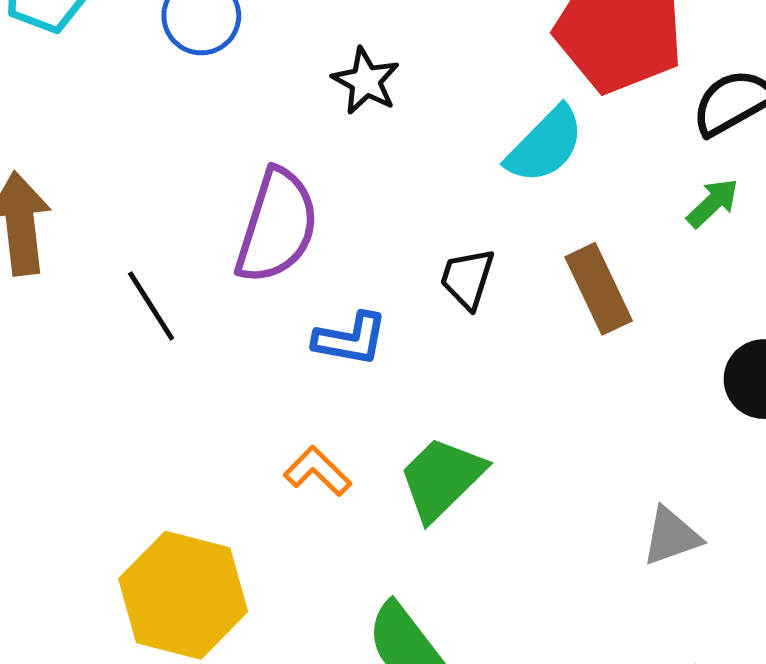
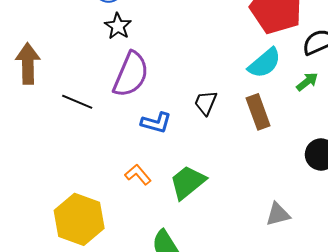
black star: (366, 81) -> (118, 26), moved
cyan semicircle: (545, 145) -> (265, 63), moved
black line: (151, 306) -> (77, 102), turned -40

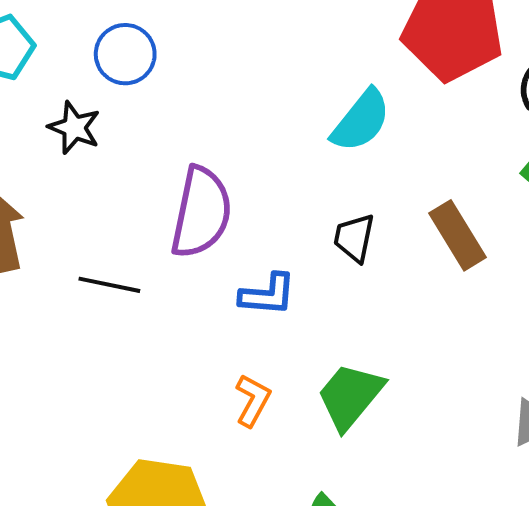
black star: (118, 26) -> (74, 128), moved
cyan semicircle: (265, 63) -> (361, 121), moved
orange L-shape: (138, 175) -> (253, 400), turned 80

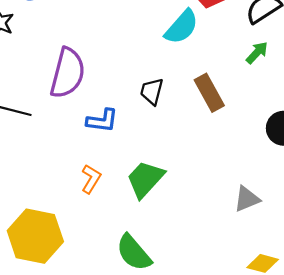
cyan semicircle: (361, 121) -> (182, 27), moved

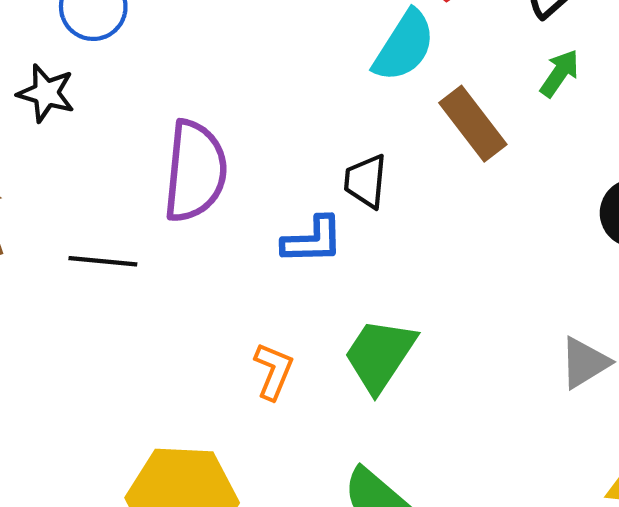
brown rectangle: (209, 93) -> (473, 124), moved
blue L-shape: (102, 121) -> (313, 240), moved

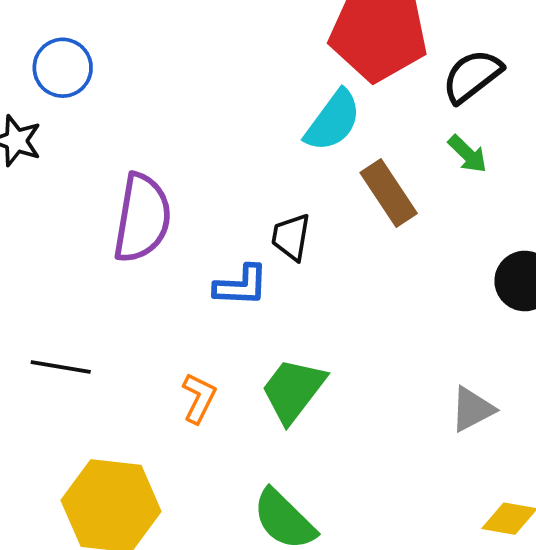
green arrow: (560, 73) -> (468, 154), turned 96
black line: (103, 261) -> (61, 367), moved

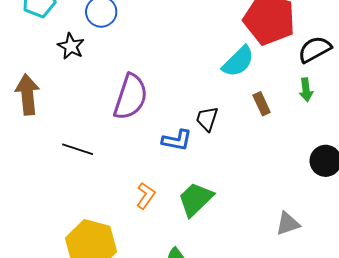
green arrow: (468, 154) -> (306, 90), turned 30
brown rectangle: (389, 193) -> (262, 104), size x0.7
black line: (61, 367) -> (78, 149), moved

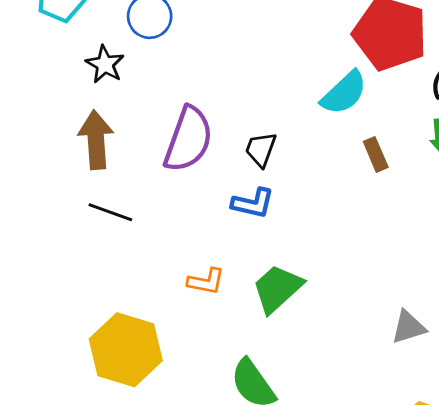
brown arrow: (27, 94) -> (96, 140), moved
black trapezoid: (207, 119) -> (261, 149), moved
orange L-shape: (146, 196) -> (206, 281), turned 64

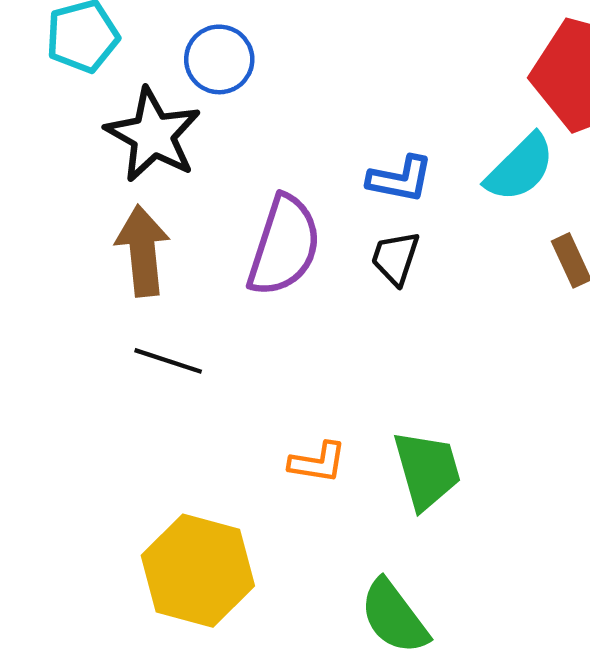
black star: (105, 64) -> (153, 135), size x1.6
blue L-shape: (253, 203) -> (400, 179), moved
green trapezoid: (277, 288) -> (427, 470), turned 118

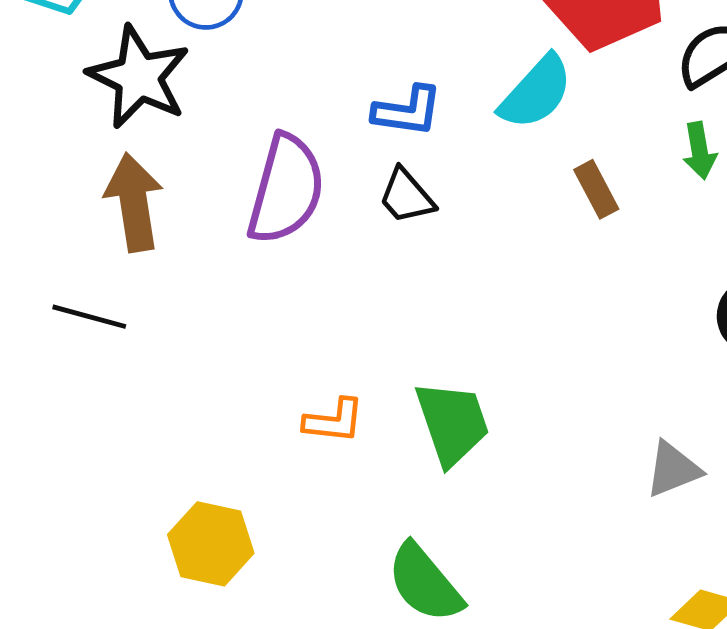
black trapezoid: (395, 258) -> (406, 196), turned -56
black line: (168, 361) -> (89, 317), moved
yellow hexagon: (198, 571) -> (211, 544), size x0.7

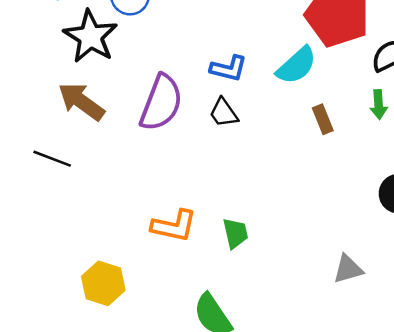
brown arrow: (134, 202) -> (81, 102), turned -51
orange L-shape: (334, 421) -> (174, 226), size x1.4
green trapezoid: (452, 423) -> (235, 233), size x0.7

